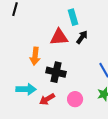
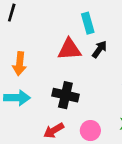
orange arrow: (35, 56) -> (20, 64), moved
cyan arrow: (26, 89) -> (17, 98), moved

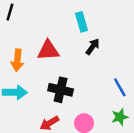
red triangle: (69, 49) -> (48, 50), moved

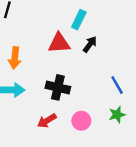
cyan rectangle: (82, 22) -> (79, 20), turned 42
red triangle: (48, 50) -> (59, 43), moved

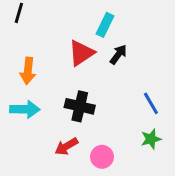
red triangle: (59, 43) -> (81, 53), turned -30
pink circle: (81, 121) -> (102, 157), moved

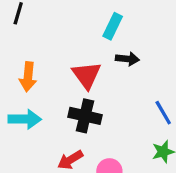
red triangle: (81, 53) -> (87, 75), moved, turned -32
black arrow: (118, 54) -> (127, 59), turned 60

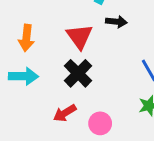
black cross: (85, 116) -> (78, 73), turned 32

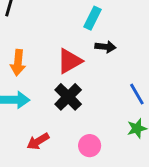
red triangle: (79, 36) -> (70, 61), turned 36
red arrow: (65, 113) -> (38, 141), moved

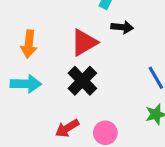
red arrow: (38, 141) -> (67, 128), moved

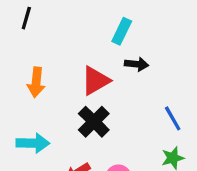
cyan arrow: (26, 84) -> (33, 143), moved

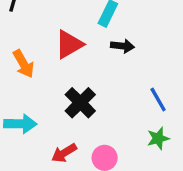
red triangle: (95, 81) -> (69, 44), moved
orange arrow: (36, 82) -> (24, 64), turned -36

